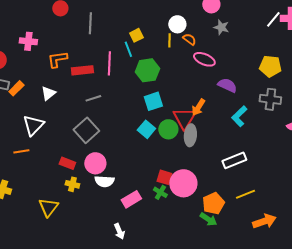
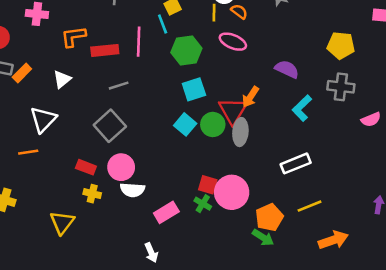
pink ellipse: (204, 59) -> (233, 42), moved

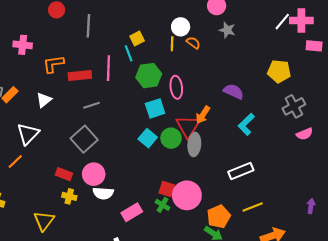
pink ellipse: (233, 42) -> (176, 87), moved, turned 60
gray cross: (341, 87) -> (294, 106), moved, turned -35
orange line: (28, 152) -> (15, 161), turned -35

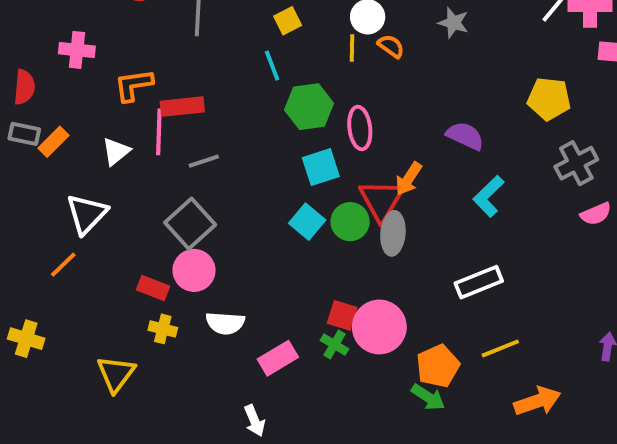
yellow square: (137, 38) -> (288, 21), moved
pink line: (108, 68) -> (159, 132), moved
pink circle: (94, 174) -> (194, 270), moved

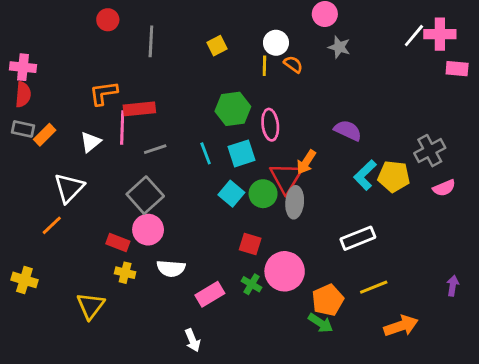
pink cross: (77, 50) -> (23, 67), moved
cyan line: (272, 66) -> (206, 153), moved
yellow pentagon: (549, 99) -> (394, 176), moved
red square: (342, 315) -> (250, 244), moved

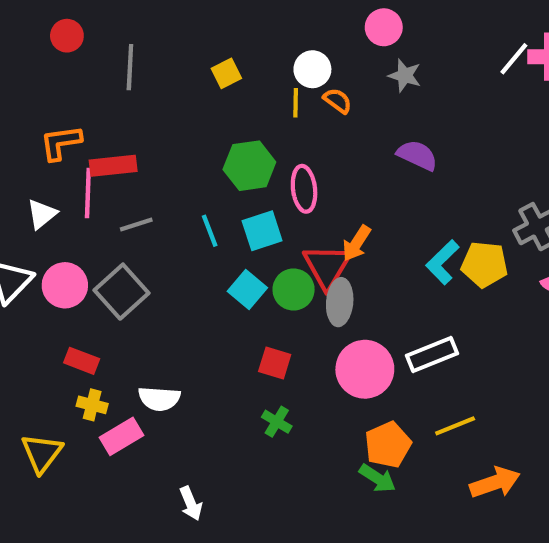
purple semicircle: (348, 130) -> (417, 155), moved
pink circle: (148, 230) -> (65, 285), moved
pink circle: (285, 271) -> (365, 369), moved
pink rectangle: (210, 294) -> (122, 436), moved

